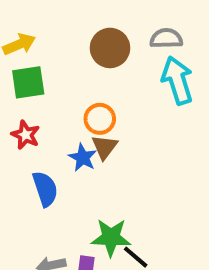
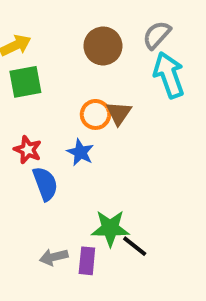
gray semicircle: (166, 38) -> (157, 35), turned -44
red star: (26, 135) -> (28, 150), moved
brown triangle: (105, 147) -> (119, 113), moved

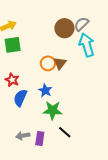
brown circle: (103, 46) -> (64, 28), moved
blue star: (80, 152) -> (45, 90), moved
blue semicircle: (45, 184) -> (20, 98), turned -138
green star: (110, 228) -> (52, 110), moved

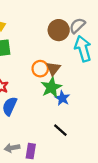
blue star: (45, 90) -> (62, 98), moved
green star: (52, 110) -> (51, 87), moved, turned -30
black line: (65, 132) -> (60, 130), moved

